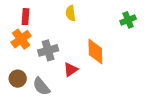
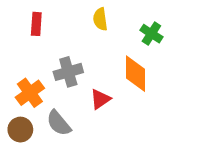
green cross: (128, 20) -> (151, 34), moved, turned -35
orange cross: (21, 39) -> (30, 93), moved
brown circle: (18, 79) -> (20, 130), moved

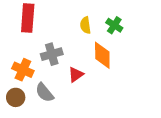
yellow semicircle: (100, 19) -> (85, 25), moved
red rectangle: (36, 24) -> (28, 18), size x1.6
orange cross: (30, 93) -> (23, 70), turned -30

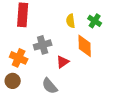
gray semicircle: (45, 93) -> (50, 86), moved

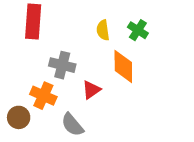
gray cross: (43, 45) -> (62, 65), turned 30
orange cross: (19, 58) -> (43, 96), moved

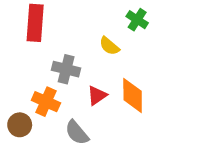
yellow semicircle: (103, 30) -> (109, 46), moved, turned -42
green cross: (138, 30) -> (137, 20), moved
orange diamond: (123, 67) -> (133, 95), moved

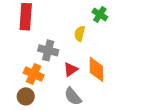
yellow semicircle: (109, 46) -> (80, 34), turned 64
brown circle: (20, 125) -> (26, 96), moved
gray semicircle: (77, 133) -> (73, 96), moved

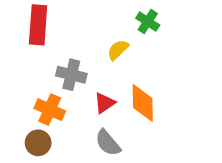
yellow semicircle: (80, 34) -> (118, 50), turned 32

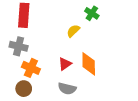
gray cross: (71, 75) -> (19, 46), moved
gray semicircle: (108, 143) -> (67, 89), turned -36

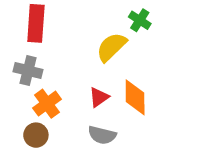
yellow semicircle: (73, 31) -> (111, 47), size x1.5
orange cross: (31, 68) -> (47, 104), turned 30

